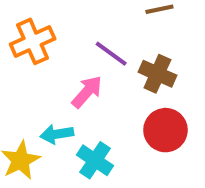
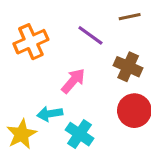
purple line: (111, 54) -> (90, 35), moved

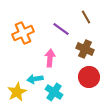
brown line: (130, 17) -> (86, 17), turned 72
pink arrow: (73, 81) -> (50, 58), turned -36

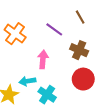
orange cross: (23, 33) -> (15, 34), turned -30

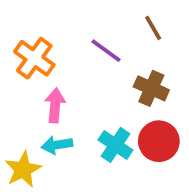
pink arrow: (43, 59) -> (55, 105), moved
cyan cross: (47, 95) -> (115, 145), moved

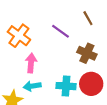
cyan cross: (115, 145) -> (66, 86), turned -30

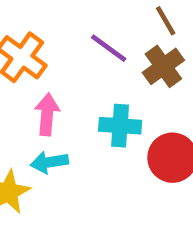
brown cross: (87, 53) -> (163, 66), moved, turned 30
cyan cross: (66, 86) -> (120, 126), moved

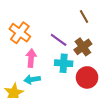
purple line: (109, 48) -> (59, 40), moved
brown cross: (163, 66) -> (83, 47), moved

